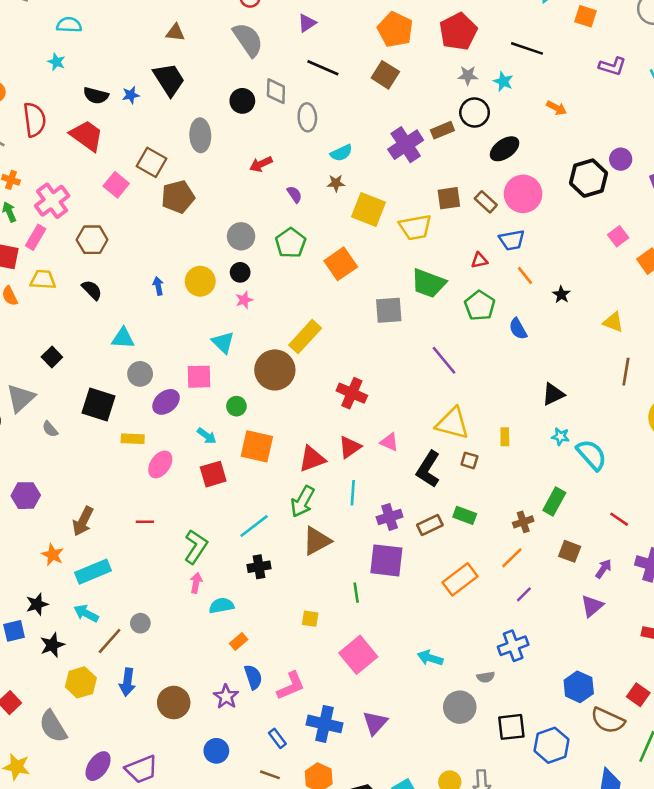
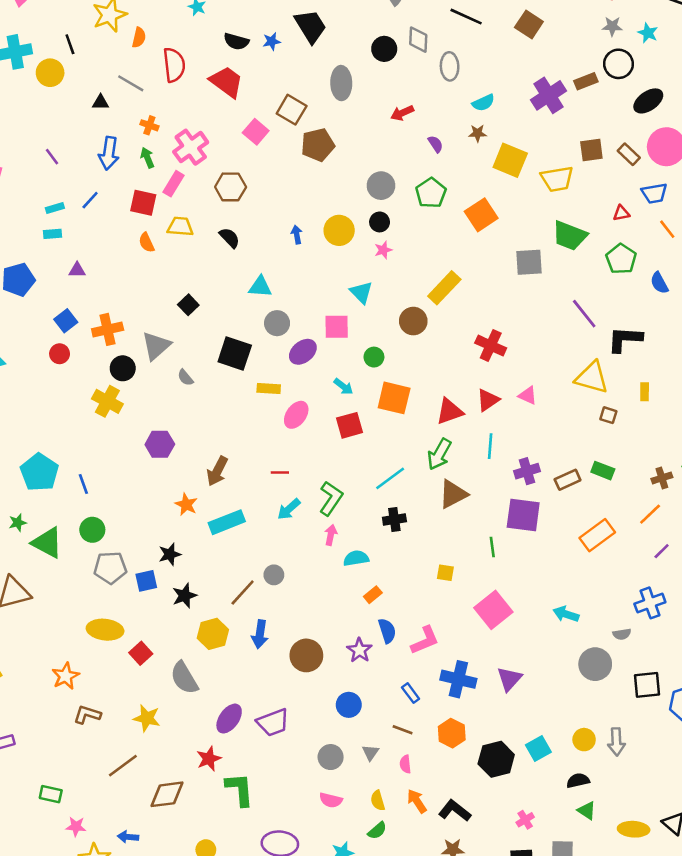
brown circle: (275, 370) -> (413, 321), size x0.7
black L-shape: (428, 469) -> (625, 339), moved, turned 60
cyan arrow: (86, 613) -> (289, 509), moved, turned -70

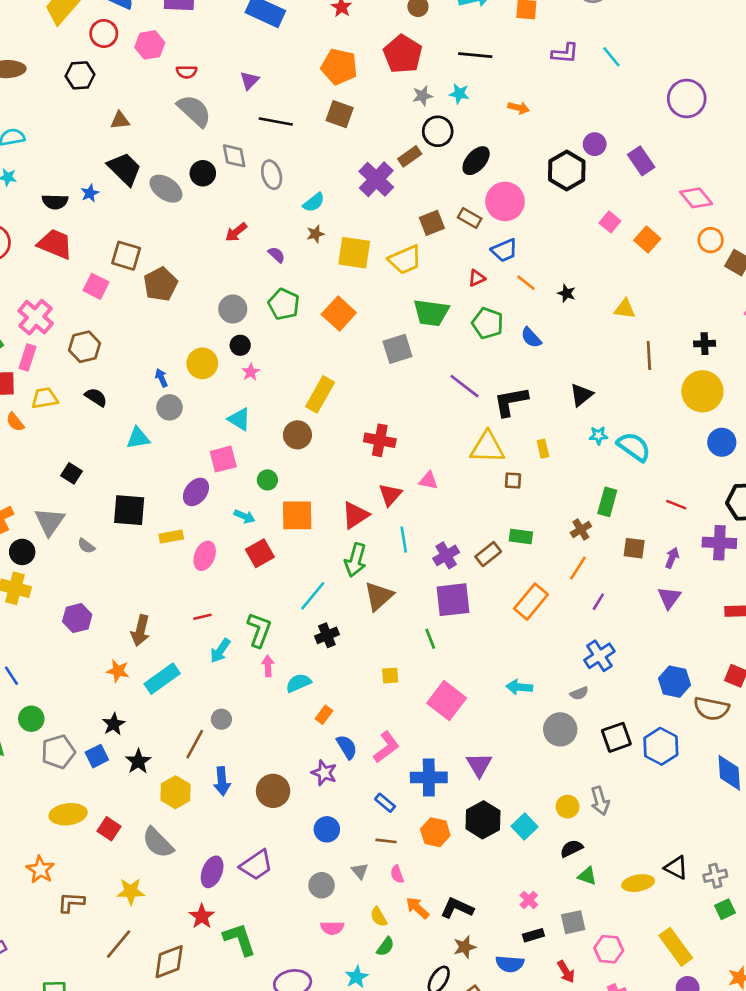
gray ellipse: (341, 83) -> (166, 189), moved, turned -40
gray circle: (277, 323) -> (169, 407), moved
black hexagon: (496, 759) -> (483, 820), moved

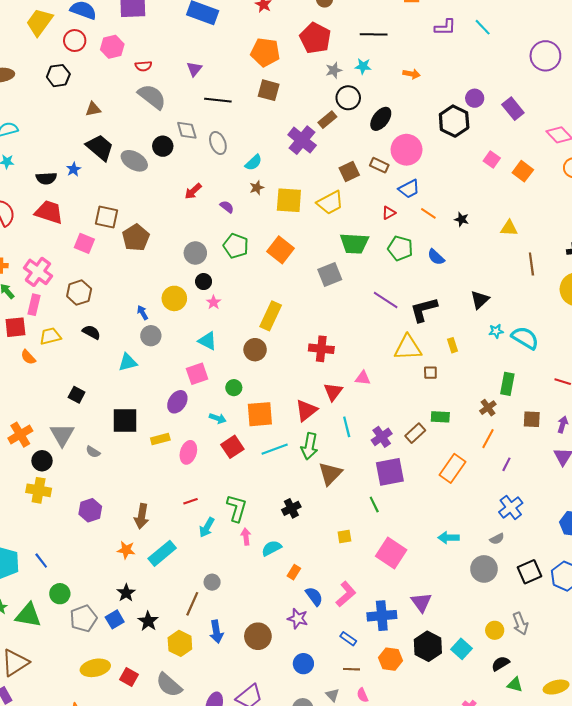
cyan line: (313, 596) -> (275, 449), moved, turned 35

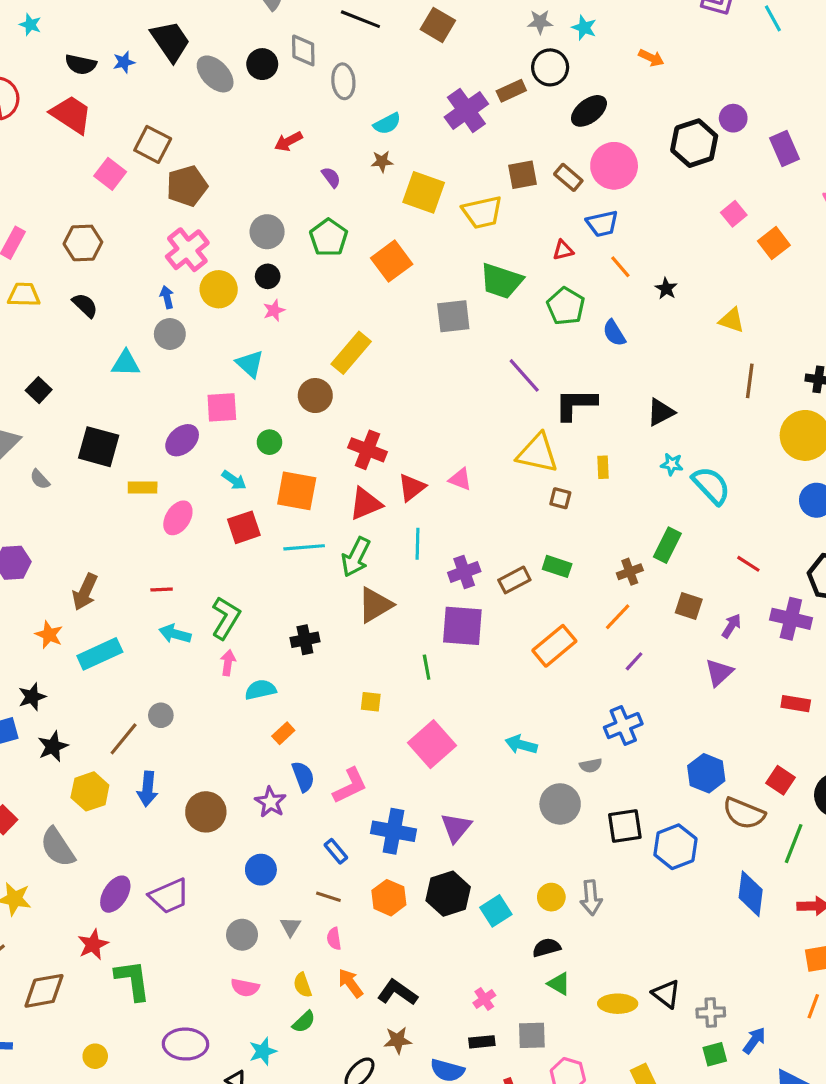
pink cross: (38, 272) -> (187, 250), moved
red cross: (321, 349) -> (367, 450), moved
cyan arrow: (207, 527) -> (175, 634), turned 60

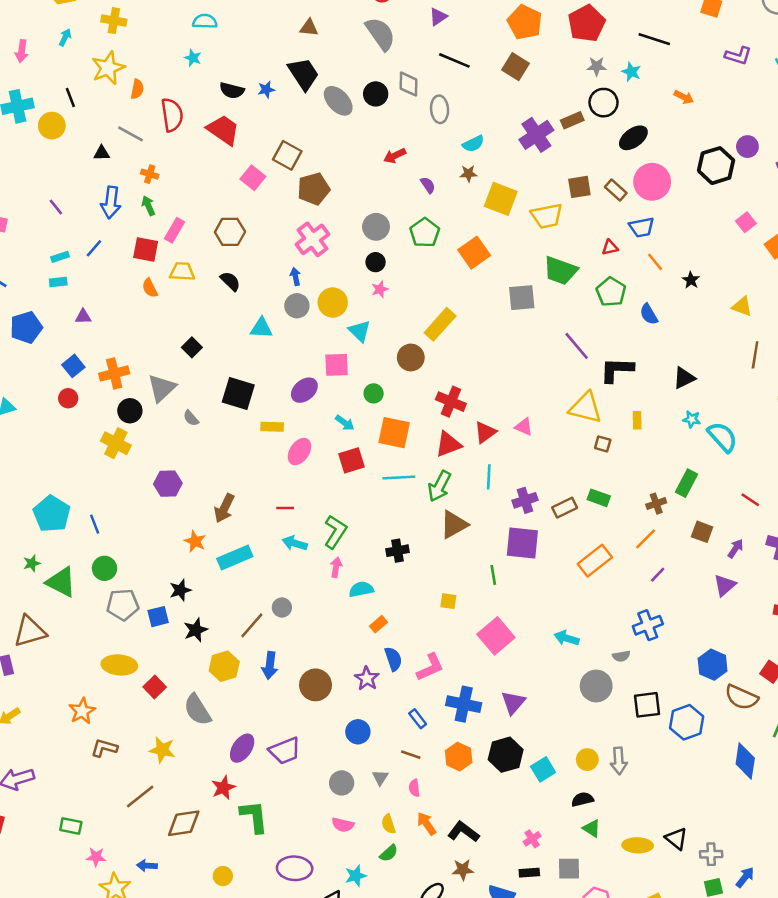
yellow circle: (219, 289) -> (333, 303), moved

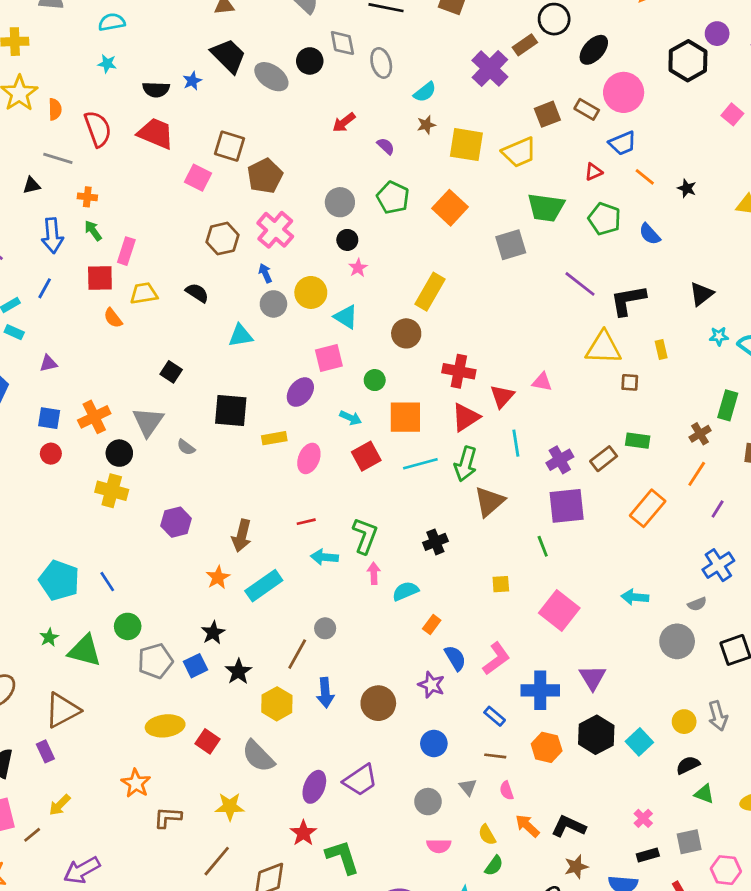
brown hexagon: (230, 232) -> (223, 239), moved
cyan rectangle: (58, 282) -> (14, 332), turned 42
blue square: (73, 366) -> (49, 418), turned -30
orange star: (195, 541) -> (218, 577), turned 30

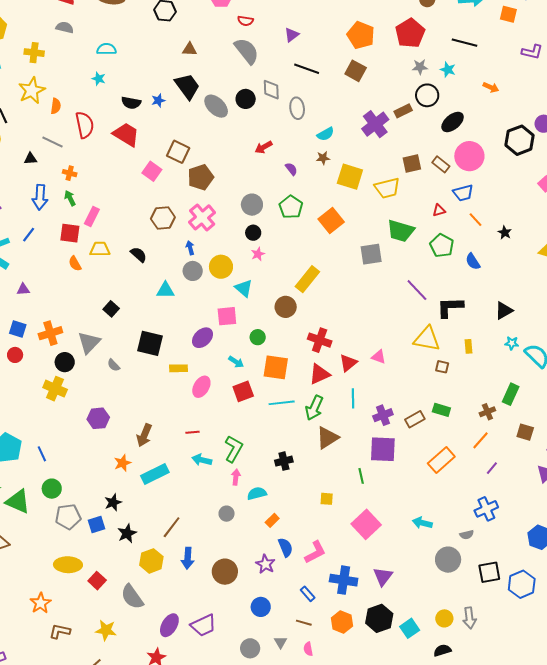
gray circle: (325, 628) -> (227, 514), moved

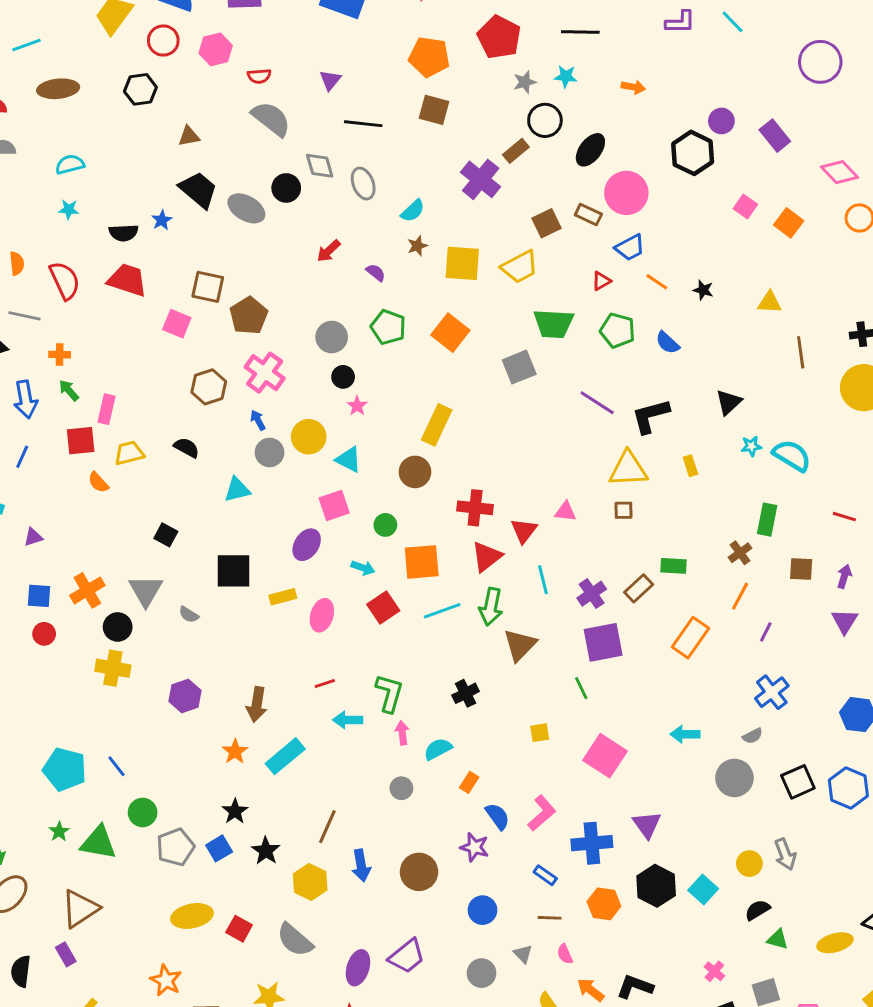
brown square: (442, 367) -> (623, 510), moved

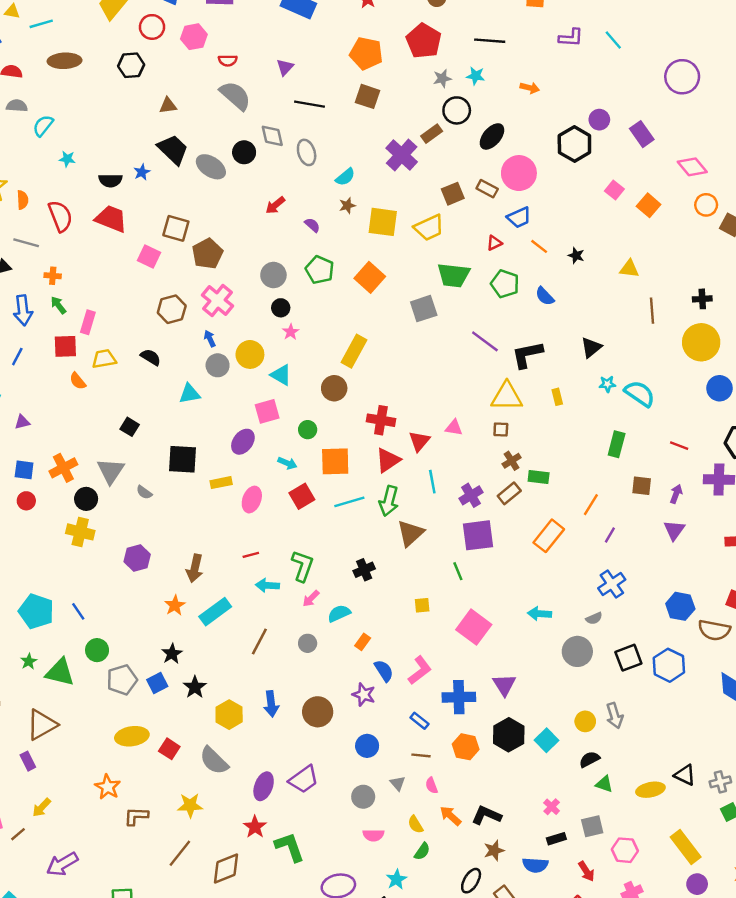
cyan semicircle: (70, 164) -> (43, 126), moved, turned -40
brown cross: (740, 553) -> (512, 461), moved
pink arrow: (402, 733) -> (311, 599), turned -132
brown line: (327, 827) -> (259, 642), moved

